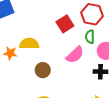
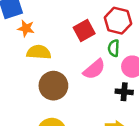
orange star: (10, 53) -> (26, 28), moved
brown circle: (43, 70) -> (53, 86), size x1.5

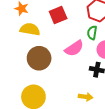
red square: (84, 30) -> (58, 15), moved

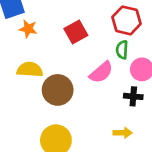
yellow semicircle: (30, 29) -> (30, 70), moved

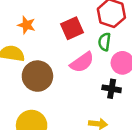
orange star: (28, 29) -> (26, 25), moved
red square: (76, 32) -> (72, 28), moved

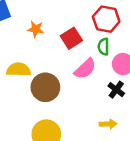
orange star: (26, 25) -> (36, 29), moved
black cross: (112, 89) -> (116, 90), turned 35

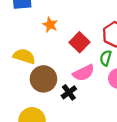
red square: (71, 38) -> (79, 42), turned -30
black cross: (116, 90) -> (69, 92), moved

